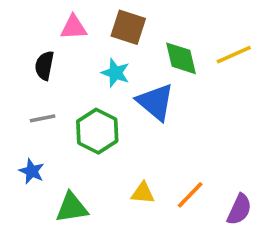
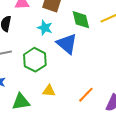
yellow triangle: (143, 193) -> (49, 91), moved

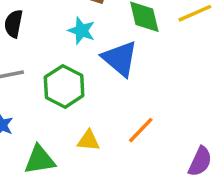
orange line: (86, 95) -> (141, 130), moved

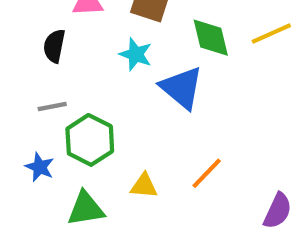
green hexagon: (64, 86) -> (90, 140), moved

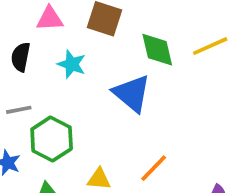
cyan star: (136, 54) -> (72, 64), moved

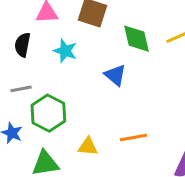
blue triangle: (132, 93) -> (115, 75), size x0.7
orange line: (154, 168) -> (133, 137), turned 36

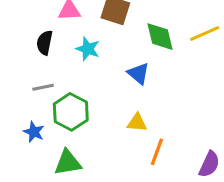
orange line: (133, 137) -> (157, 152), moved, turned -60
yellow triangle: (88, 147) -> (137, 123), moved

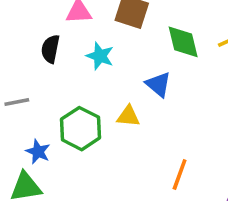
gray line: (43, 87) -> (17, 102), moved
yellow triangle: (137, 123) -> (128, 116), moved
green triangle: (68, 163) -> (26, 187), moved

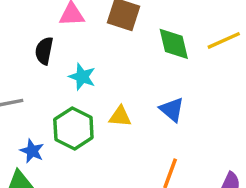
cyan star: (100, 56) -> (82, 77), moved
blue triangle: (158, 84) -> (172, 110), moved

